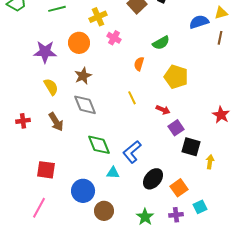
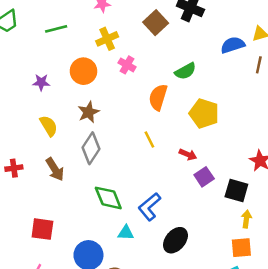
purple star: (45, 52) -> (41, 82), size x0.6
orange semicircle: (139, 64) -> (158, 97), size x1.5
gray diamond: (85, 105) -> (91, 148), turned 55
black square: (191, 147) -> (236, 190), moved
orange square: (179, 188) -> (241, 248), moved, turned 30

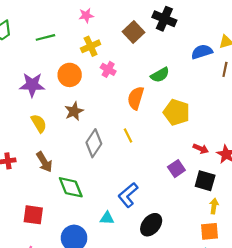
purple star: (41, 82) -> (32, 85), size x1.6
gray diamond: (91, 148) -> (94, 143), moved
red arrow: (188, 154) -> (201, 149), moved
green diamond: (108, 198) -> (71, 187), moved

